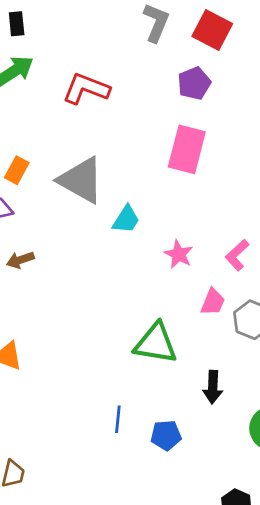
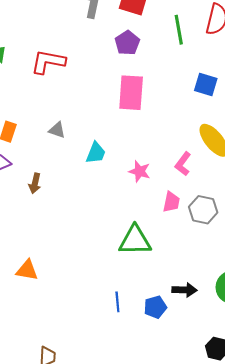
gray triangle: (81, 180) -> (57, 130), size x0.5
brown arrow: (20, 260) -> (35, 183), moved, turned -48
black arrow: (213, 387) -> (185, 290), moved, turned -80

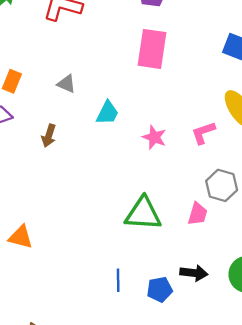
pink L-shape: (183, 164) -> (203, 133), turned 30
brown arrow: (35, 183) -> (49, 136), moved
pink trapezoid: (171, 202) -> (198, 214), moved

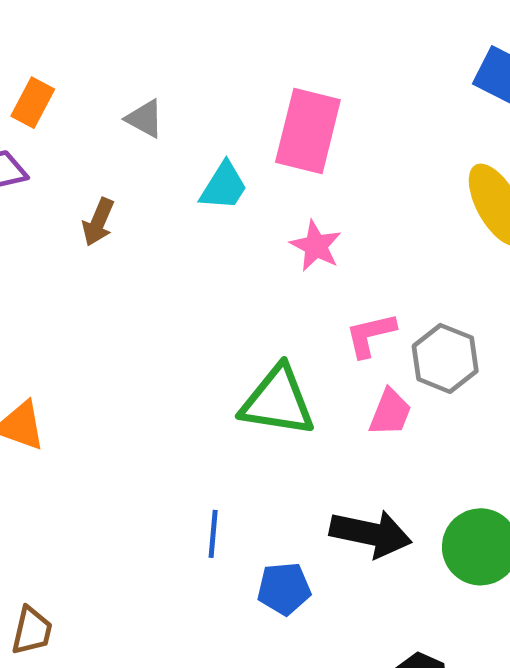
pink rectangle: (152, 49) -> (308, 131), moved
pink L-shape: (203, 133) -> (370, 335), moved
black arrow: (194, 273) -> (371, 534), size x1.4
blue pentagon: (160, 289) -> (284, 589), moved

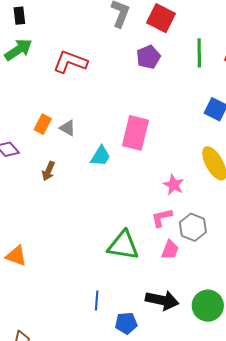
orange rectangle: (33, 103) -> (43, 124), moved
pink star: (316, 246) -> (174, 185), moved

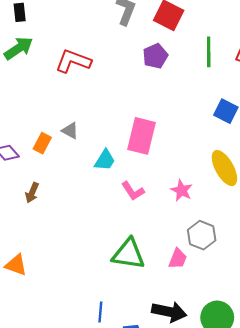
orange rectangle: (43, 124) -> (42, 143), moved
brown arrow: (48, 171) -> (32, 193), moved
pink L-shape: (162, 218) -> (133, 191), moved, turned -110

